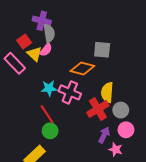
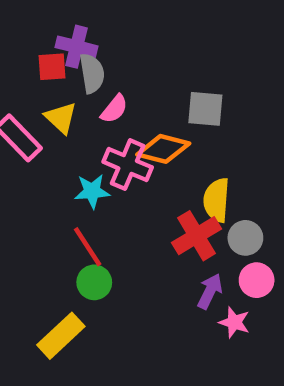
red square: (24, 41) -> (52, 67), moved, turned 32
pink semicircle: (46, 50) -> (114, 109), moved
pink cross: (70, 92) -> (128, 165), moved

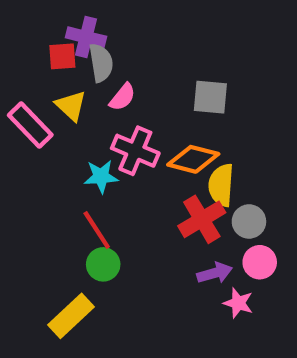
orange diamond: (163, 149) -> (193, 159), moved
purple arrow: (210, 291) -> (215, 273), turned 48

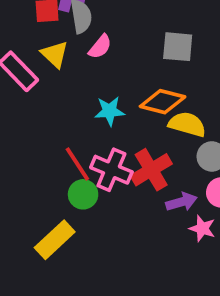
pink cross: (135, 151) -> (111, 170), moved
cyan star: (101, 176) -> (110, 111), moved
yellow semicircle: (221, 185) -> (187, 124), turned 102
red cross: (202, 219) -> (151, 170), moved

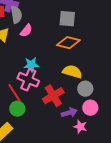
gray square: (178, 47) -> (67, 19), moved
orange diamond: (163, 102) -> (68, 43), moved
pink cross: (111, 170) -> (28, 80), moved

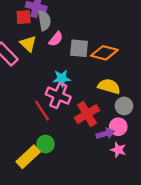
gray square: (67, 19) -> (79, 48), moved
pink circle: (90, 108) -> (118, 127), moved
green circle: (17, 109) -> (45, 144), moved

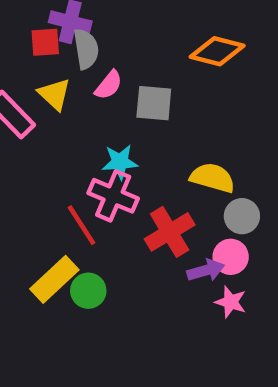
orange diamond: (104, 53) -> (217, 51), moved
yellow rectangle: (28, 157) -> (54, 279), moved

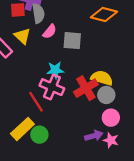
gray circle: (242, 216) -> (106, 95), moved
red cross: (170, 232) -> (86, 88), moved
purple arrow: (206, 270) -> (94, 136), moved

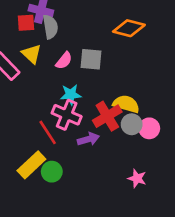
pink semicircle: (50, 31) -> (64, 61), moved
pink circle: (111, 118) -> (149, 128), moved
purple arrow: (94, 136) -> (88, 139), moved

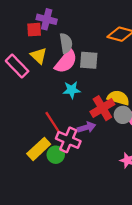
gray semicircle: (50, 27) -> (66, 43), moved
pink semicircle: (64, 61) -> (66, 61), size x1.6
pink cross: (67, 115) -> (68, 140), moved

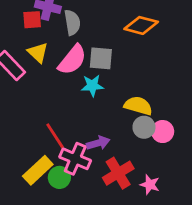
gray semicircle: (66, 43) -> (72, 23), moved
cyan star: (72, 90) -> (92, 86), moved
red cross: (102, 108) -> (118, 173), moved

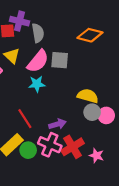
cyan star: (92, 86) -> (37, 84), moved
pink cross: (75, 159) -> (50, 145), moved

